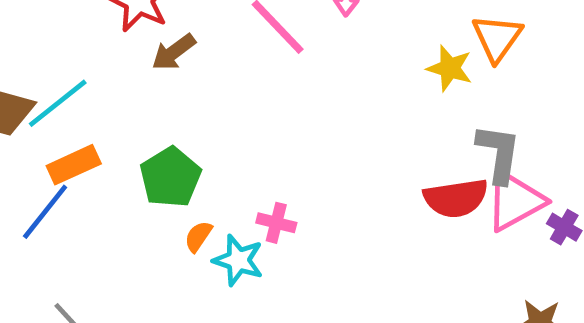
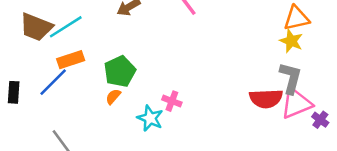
orange triangle: (497, 38) -> (296, 18), turned 36
yellow star: (450, 68) -> (291, 41), moved
orange semicircle: (198, 236) -> (113, 97), moved

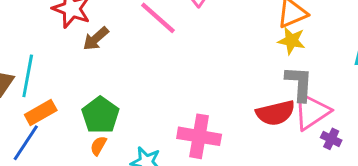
cyan line: (66, 27) -> (28, 76), turned -36
pink cross: (172, 101) -> (199, 136), moved, size x1.8
purple cross: (320, 120) -> (331, 139), moved

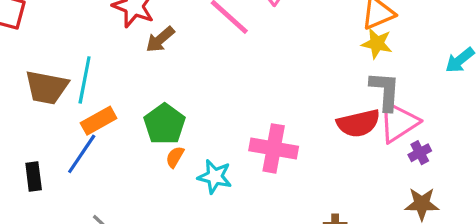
purple cross: (331, 139) -> (420, 153), turned 36
orange semicircle: (98, 146) -> (175, 157), moved

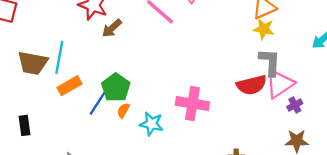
blue line: (82, 154) -> (99, 101), moved

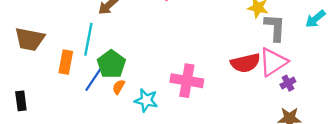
cyan line: (59, 57) -> (88, 39), moved
gray L-shape: (270, 62) -> (275, 27), moved
orange rectangle: (70, 86) -> (66, 62), turned -50

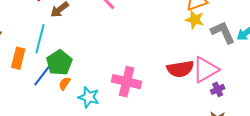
gray L-shape: (275, 27) -> (223, 32), moved, turned -32

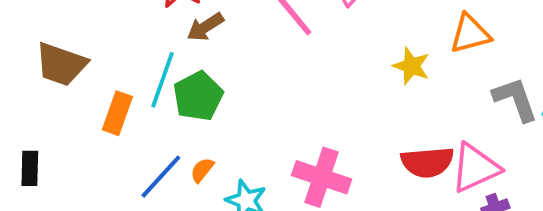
yellow star: (195, 20) -> (411, 66), moved
green pentagon: (59, 63) -> (198, 96), moved
blue line: (43, 74) -> (161, 177), moved

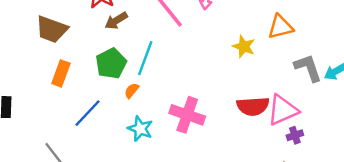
brown trapezoid: (61, 64) -> (52, 29), moved
cyan line: (163, 80) -> (145, 58), moved
orange semicircle: (202, 170) -> (132, 91), moved

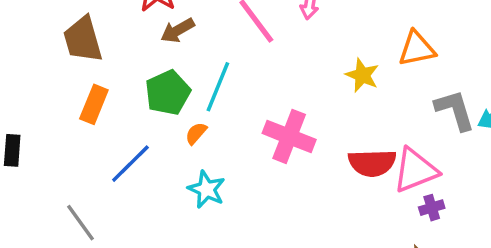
brown trapezoid: (52, 29) -> (83, 39), turned 52
pink cross: (187, 115) -> (289, 136), moved

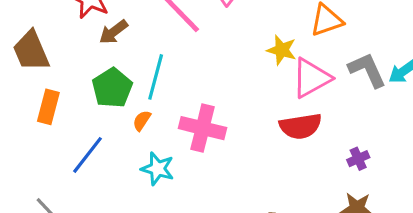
pink cross: (289, 136) -> (203, 128), moved
pink triangle: (415, 170) -> (311, 78), moved

